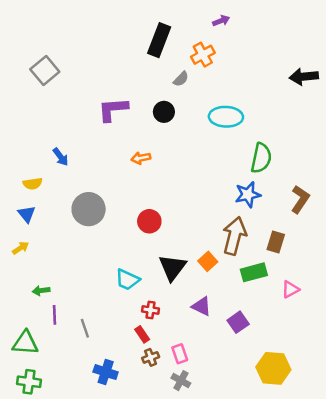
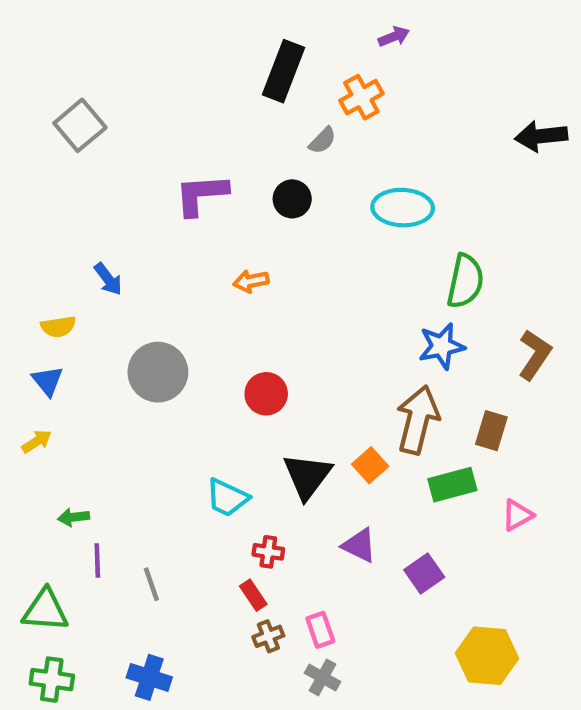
blue cross: (106, 372) -> (149, 677), moved

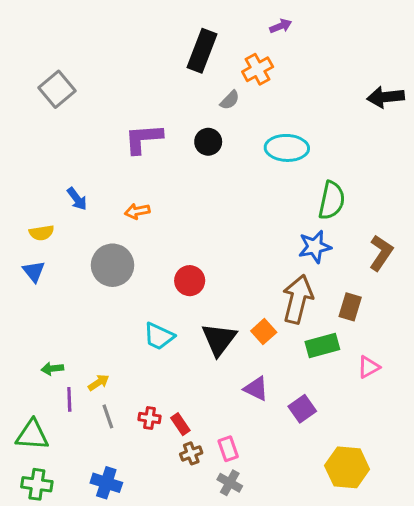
orange arrow: (251, 281) -> (137, 211), moved
yellow arrow: (37, 441) -> (99, 382), moved
cyan trapezoid: (227, 498) -> (159, 336), moved
red cross: (268, 552) -> (150, 418), moved

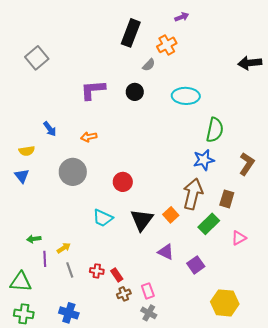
green rectangle: (322, 345) -> (209, 224), turned -30

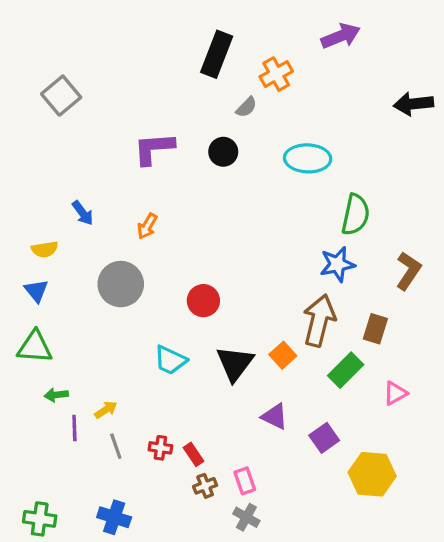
purple arrow: (182, 17) -> (341, 36), moved, size x1.6
orange arrow: (89, 137) -> (147, 226), turned -49
green triangle: (21, 282) -> (35, 347), moved
yellow hexagon: (225, 303) -> (372, 474), moved

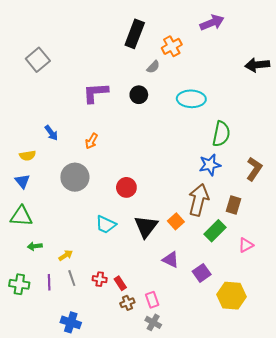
purple line: (74, 428) -> (49, 282), moved
green cross: (40, 519) -> (19, 284), moved

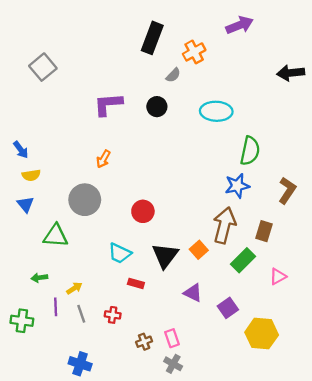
blue arrow: (51, 133) -> (21, 150), moved
green triangle: (21, 216) -> (56, 236), moved
purple line: (49, 282) -> (56, 307), moved
red rectangle: (120, 283) -> (136, 283), moved, turned -40

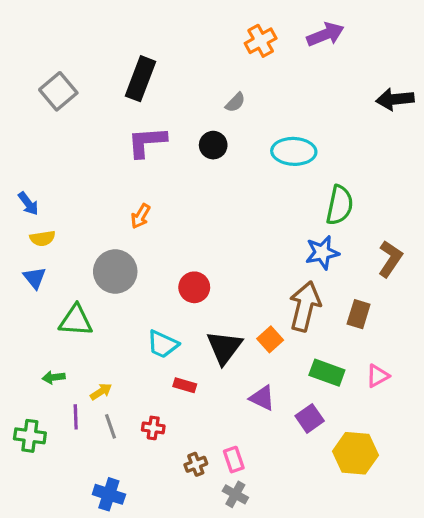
black rectangle: (152, 38) -> (141, 79), moved
orange cross: (194, 52) -> (261, 41), moved
green rectangle: (243, 260) -> (327, 373), moved, turned 65

